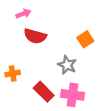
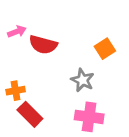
pink arrow: (23, 14) -> (17, 32), moved
red rectangle: (44, 92) -> (30, 114), moved

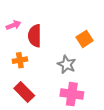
red semicircle: (43, 45) -> (35, 36), turned 75
orange cross: (16, 91) -> (20, 60), moved

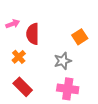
orange cross: (20, 60) -> (19, 57), turned -32
gray star: (67, 64) -> (63, 61), turned 30

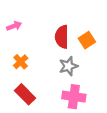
red semicircle: (33, 34) -> (62, 37), moved

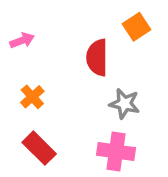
orange square: (87, 40) -> (136, 27), moved
gray star: (68, 66) -> (125, 104), moved, turned 30

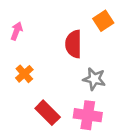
pink arrow: (22, 40) -> (17, 31), turned -48
red rectangle: (39, 148) -> (48, 113), moved

